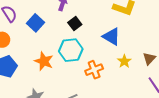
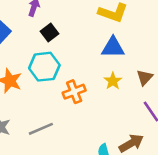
blue triangle: (111, 37) -> (113, 47), moved, turned -30

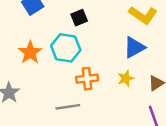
blue triangle: (113, 47) -> (134, 47), turned -45
gray line: (41, 129) -> (68, 107), moved

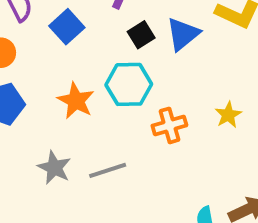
blue triangle: (134, 47) -> (183, 34), moved
gray line: (68, 107) -> (108, 170), moved

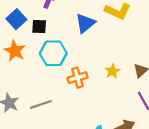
black square: (141, 35) -> (39, 27), moved, turned 35
orange star: (76, 101) -> (15, 51), moved

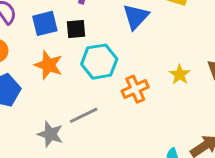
blue square: (16, 19) -> (45, 23), turned 36
gray line: (41, 104) -> (84, 115), moved

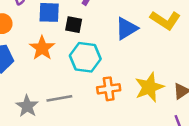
yellow star: (180, 74) -> (149, 87), size x1.6

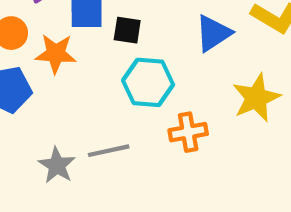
orange star: (42, 48) -> (56, 54), moved, turned -30
yellow star: (149, 87) -> (256, 98), moved

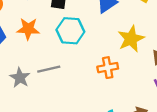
orange star: (56, 54) -> (28, 29), moved
orange cross: (188, 132) -> (108, 68), moved

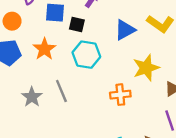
orange star: (28, 29) -> (44, 49), turned 30
gray line: (49, 69) -> (61, 91), turned 75

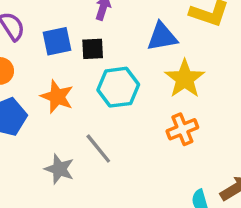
blue triangle: (125, 30) -> (162, 37), turned 35
yellow star: (146, 68) -> (185, 79), moved

